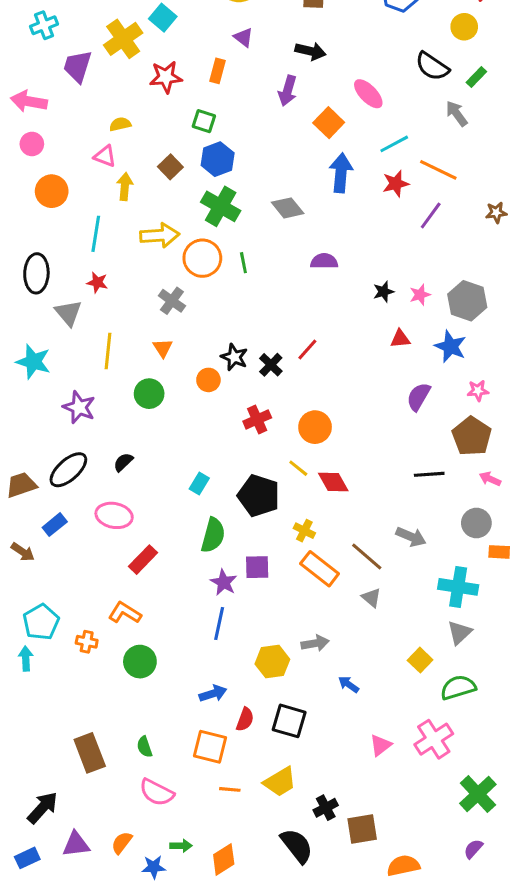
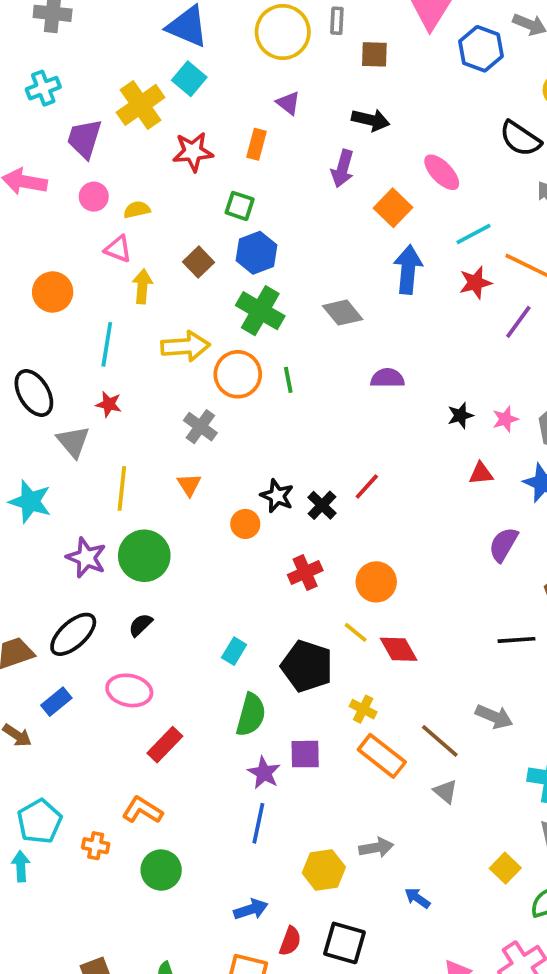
pink circle: (32, 144) -> (94, 197), moved
black ellipse: (36, 273) -> (34, 393), turned -33
green circle: (149, 394) -> (144, 556), moved, size x1.4

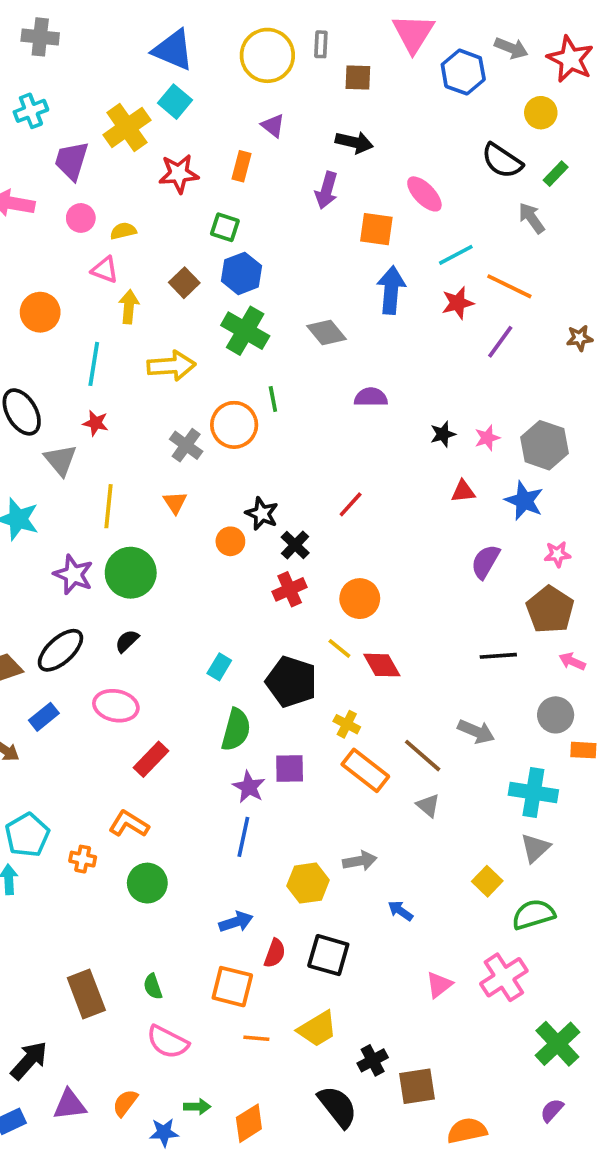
orange square: (393, 208) -> (376, 229), turned -36
orange circle: (238, 374) -> (234, 425), moved
black cross: (322, 505) -> (295, 545), moved

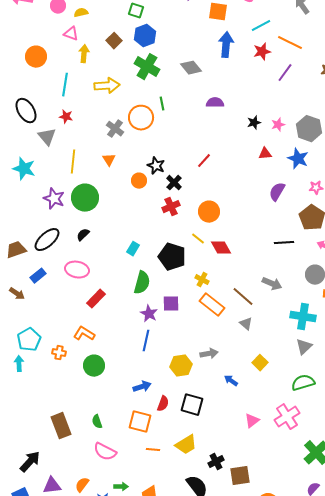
yellow square: (487, 881) -> (260, 363), moved

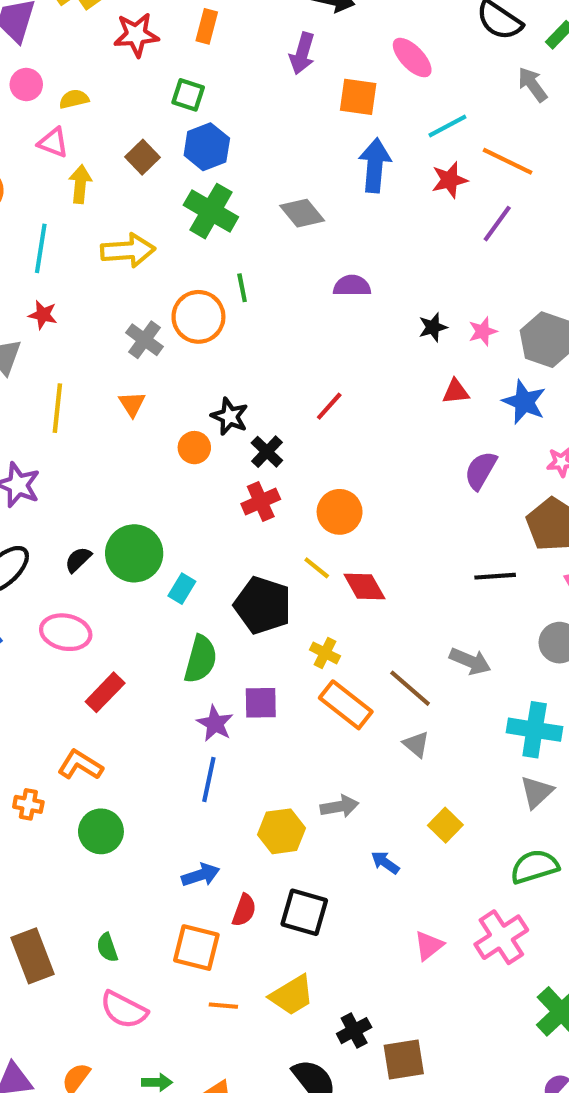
green circle: (85, 198) -> (134, 553), moved

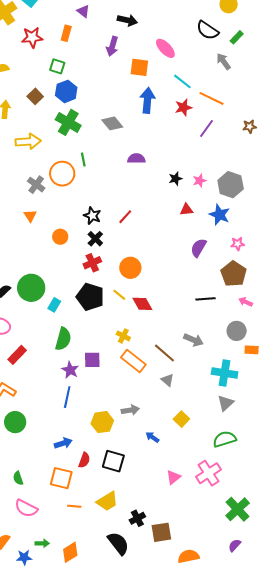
cyan line: (447, 126) -> (182, 81), turned 66
black star: (230, 416) -> (92, 216), moved
black pentagon: (263, 605) -> (90, 297), moved

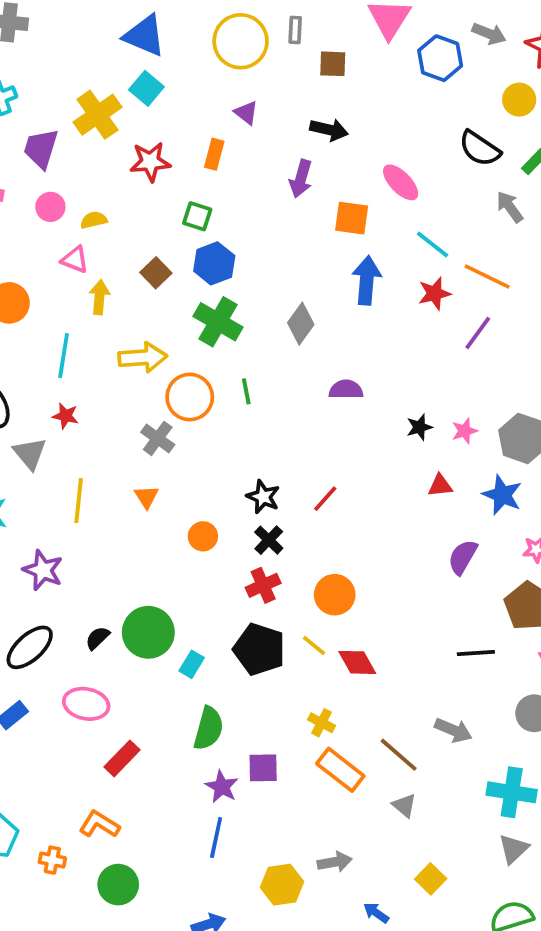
gray diamond: (112, 123) -> (301, 324), turned 75
orange circle: (62, 174) -> (190, 397), moved

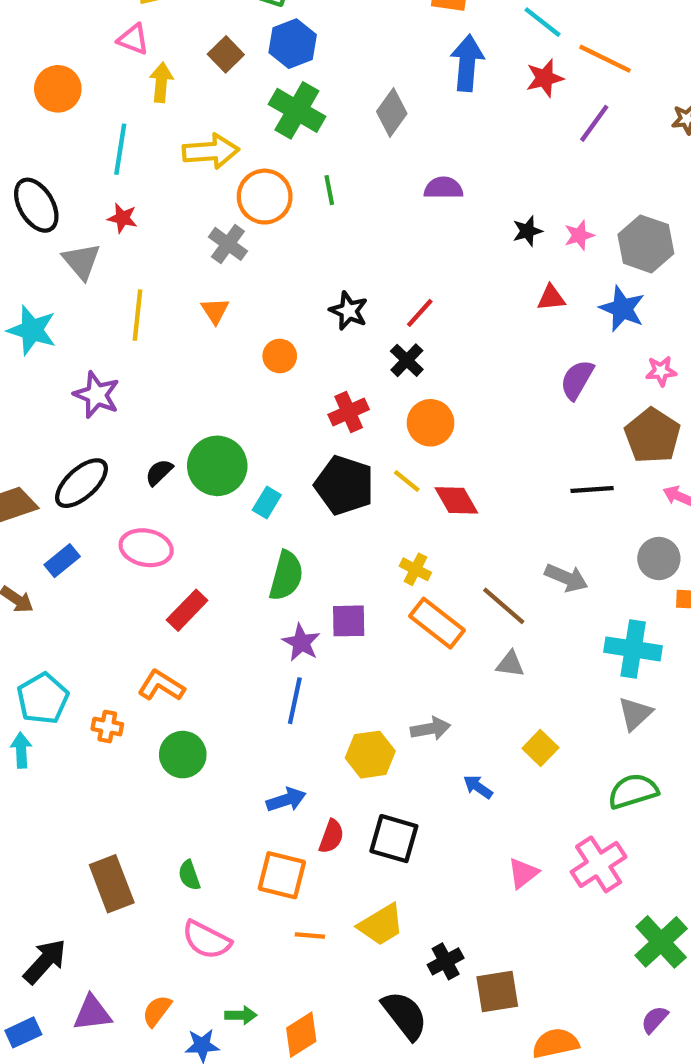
black cross: (269, 540) -> (407, 360), moved
gray triangle: (404, 806) -> (510, 664), turned -32

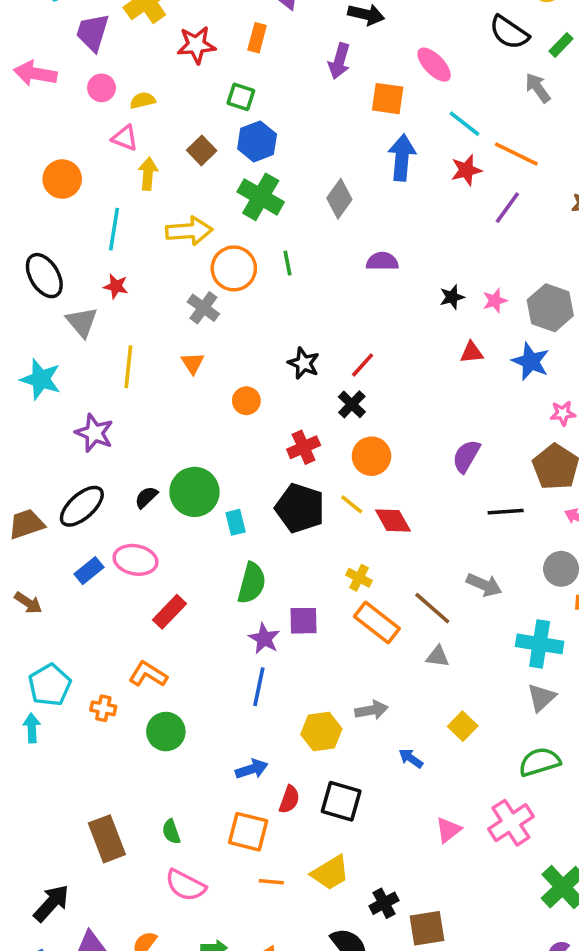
purple semicircle: (577, 380) -> (466, 456), moved
cyan rectangle: (267, 502) -> (236, 522), turned -45
blue rectangle: (62, 561) -> (89, 571), moved

